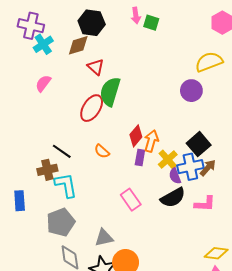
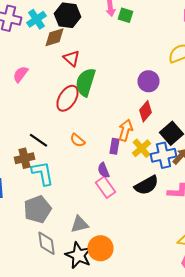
cyan cross: (43, 44) -> (36, 19), moved
purple circle: (191, 91) -> (148, 81), moved
red diamond: (136, 136) -> (146, 111), moved
purple semicircle: (175, 176) -> (104, 170), moved

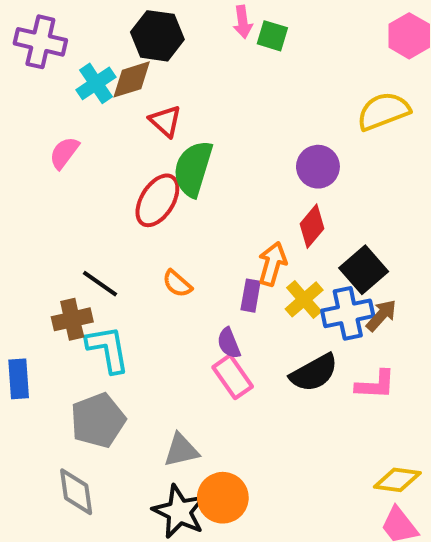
cyan cross: (36, 19) -> (96, 83), moved
gray diamond: (46, 243) -> (76, 492), moved

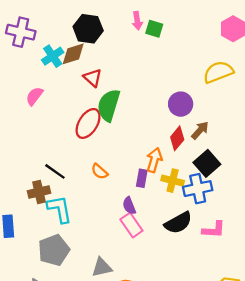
yellow cross: (304, 299) -> (173, 181), turned -35
brown arrow: (381, 315) -> (200, 130), moved

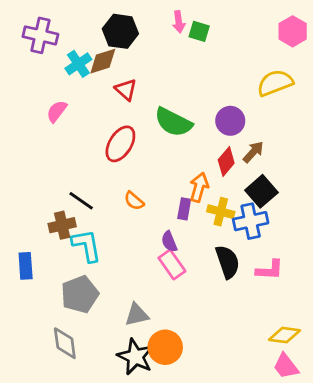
green semicircle: (109, 105) -> (173, 122), moved, turned -80
black semicircle: (178, 223) -> (228, 262), turned -80

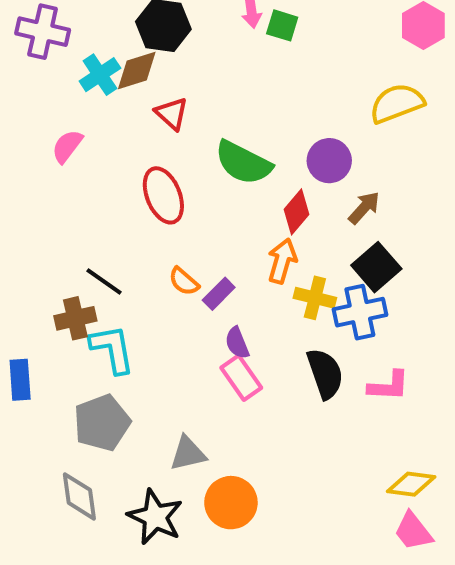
red ellipse: (120, 144) -> (163, 195), turned -54
red diamond: (226, 161) -> (296, 212), moved
purple rectangle: (184, 209) -> (219, 294), moved, turned 35
black star: (135, 357) -> (155, 517), moved

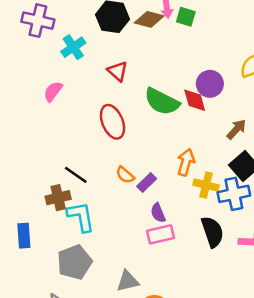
brown diamond: (137, 71) -> (149, 19), moved, turned 32
purple circle: (329, 161) -> (210, 84), moved
red diamond: (296, 212) -> (195, 100), moved, turned -56
pink rectangle: (241, 378) -> (161, 234), turned -68

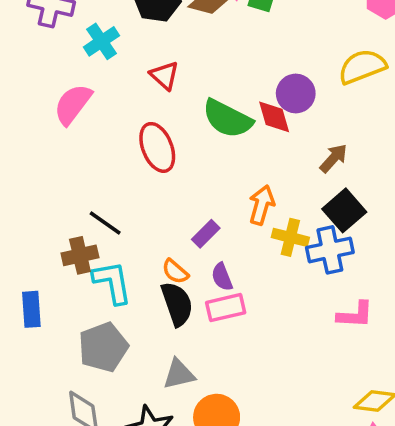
pink semicircle: (53, 91) -> (73, 104), size x1.4
orange semicircle: (125, 175) -> (175, 272), moved
black semicircle: (212, 232) -> (177, 304), moved

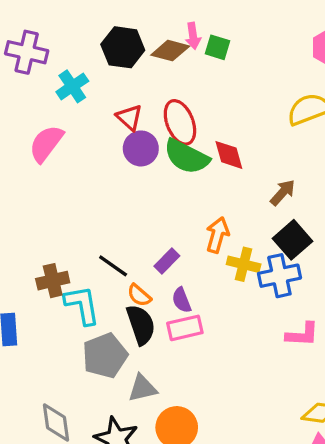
purple circle: (296, 93) -> (141, 148), moved
red ellipse: (157, 147) -> (180, 122), moved
black line: (105, 223) -> (113, 266), moved
gray pentagon: (103, 347) -> (105, 356), moved

